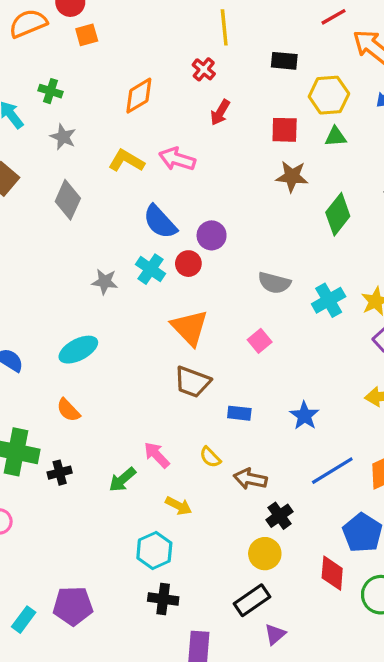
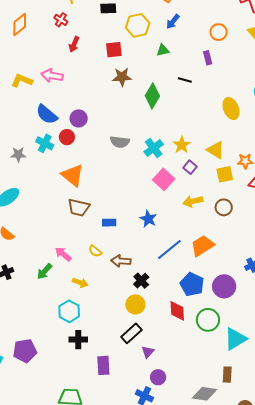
orange diamond: (139, 96) -> (20, 24), moved
green triangle: (336, 137) -> (163, 50), moved
pink square: (260, 341) -> (164, 179), moved, size x1.5

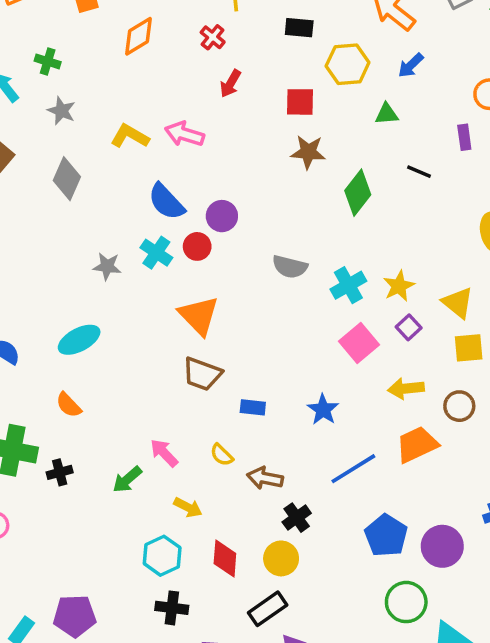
orange trapezoid: (202, 246) -> (417, 445), moved
red diamond: (177, 311) -> (225, 559), moved

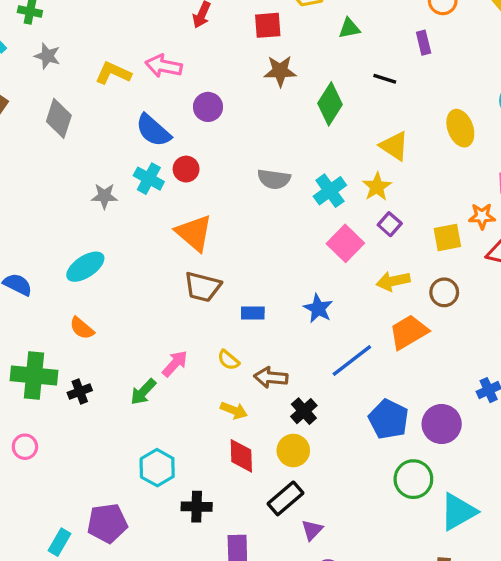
purple circle: (222, 216) -> (208, 107), moved
yellow triangle: (458, 303) -> (394, 146), moved
pink arrow: (164, 453) -> (175, 364), turned 92
yellow arrow: (188, 507) -> (234, 410), moved
cyan hexagon: (162, 556) -> (157, 468), moved

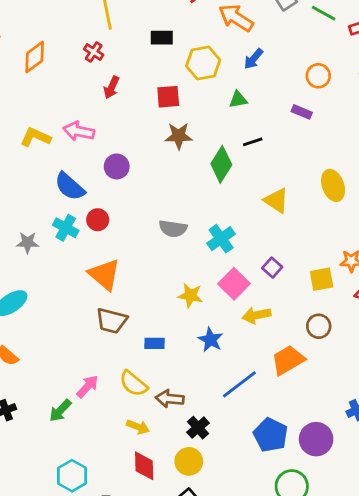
purple rectangle: (424, 43) -> (302, 112), turned -54
black line: (385, 79) -> (253, 142), moved, turned -36
yellow star: (377, 187) -> (190, 295), moved, turned -30
yellow arrow: (393, 281) -> (256, 315), moved
yellow semicircle: (228, 360) -> (133, 384), size x1.5

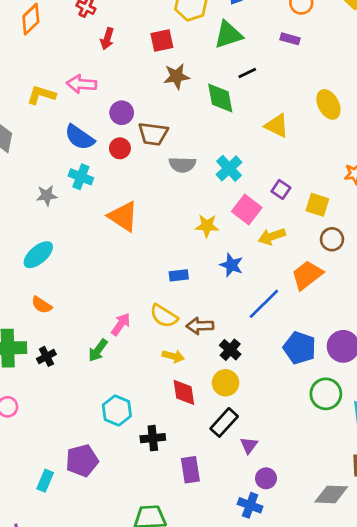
green triangle: (238, 99) -> (228, 35), size x1.6
green diamond: (221, 164) -> (220, 98), turned -36
red circle: (98, 220) -> (120, 148), moved
yellow square: (322, 279) -> (317, 205), moved, turned 35
brown trapezoid: (112, 321) -> (153, 134), moved

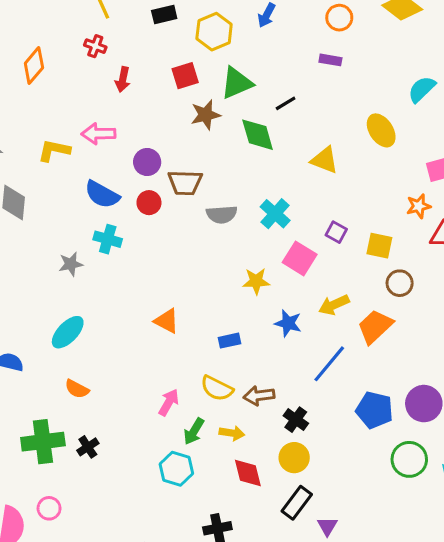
green triangle: (228, 35) -> (237, 83), moved
orange triangle: (123, 216) -> (167, 321), moved, size x0.7
yellow arrow: (272, 236) -> (334, 305), moved
green arrow: (98, 350) -> (194, 431), moved
cyan hexagon: (117, 410) -> (176, 469), moved

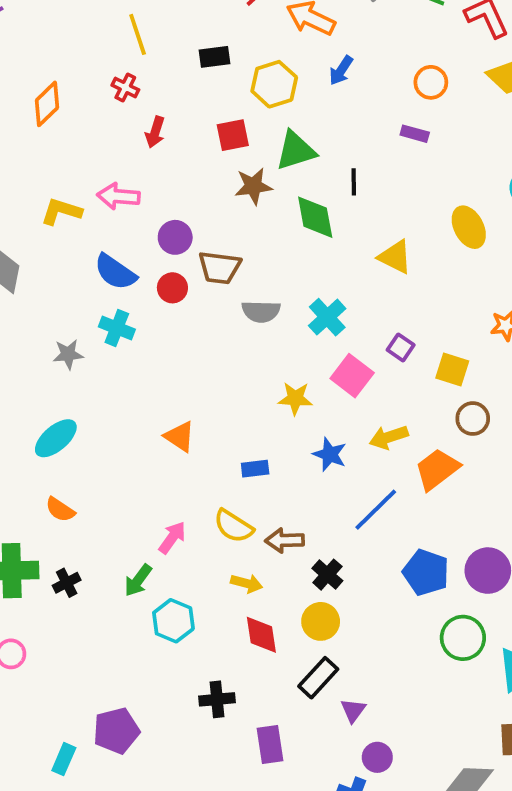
black line: (286, 103) -> (354, 182), turned -65
green arrow: (194, 431) -> (138, 580), moved

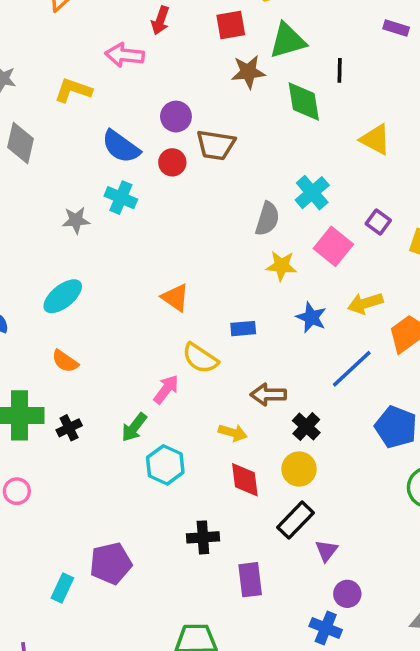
pink arrow: (118, 196) -> (125, 55), moved
gray semicircle: (261, 311) -> (267, 219), moved, turned -76
yellow semicircle: (233, 526) -> (200, 358), moved

